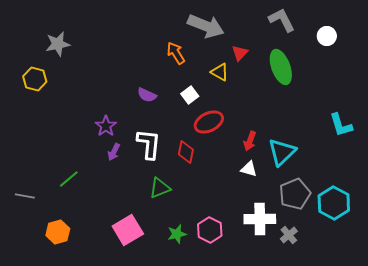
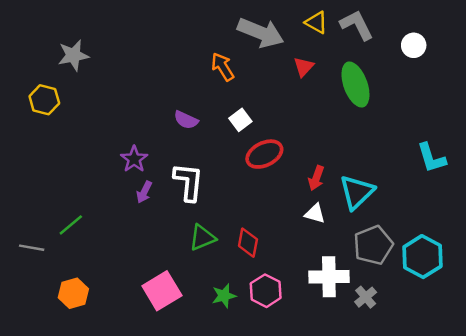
yellow triangle: (220, 72) -> (316, 23), moved
red diamond: (186, 152) -> (248, 243), moved
green line: (69, 179) -> (71, 225), moved

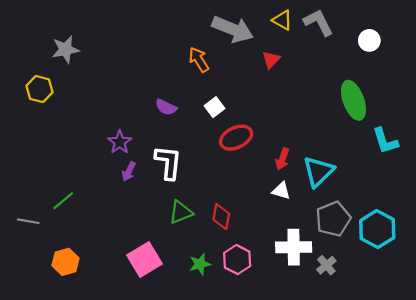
green ellipse: (355, 85) -> (353, 100), moved

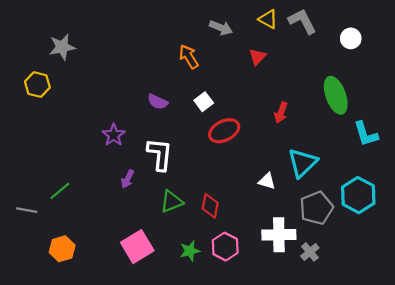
gray arrow: (233, 29) -> (221, 28), size x0.6
red arrow: (282, 159) -> (281, 112), moved
purple arrow: (129, 171) -> (128, 179), moved
cyan hexagon: (377, 229) -> (358, 195), moved

